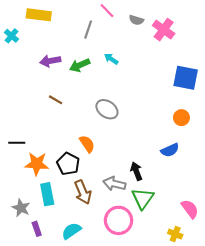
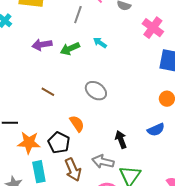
pink cross: (164, 30) -> (153, 28), moved
brown line: (56, 100) -> (48, 92), moved
black arrow: (136, 171) -> (121, 140), moved

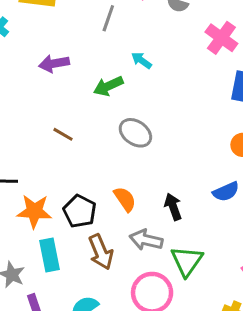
green arrow: (70, 49) -> (108, 86), moved
orange semicircle: (77, 124) -> (125, 199), moved

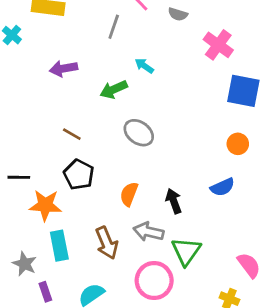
orange semicircle: (125, 199) -> (129, 194), turned -125
black pentagon: (80, 211) -> (79, 175), moved

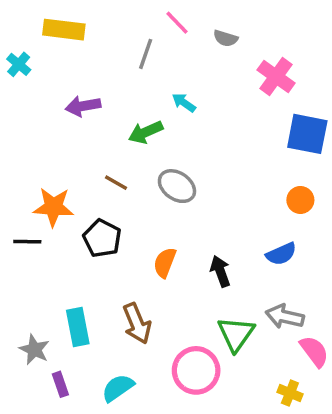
brown line: (72, 134) -> (116, 183), moved
orange star: (45, 205) -> (53, 207), moved
gray arrow: (149, 232) -> (285, 317), moved

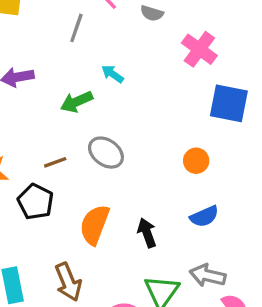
brown line: (116, 183) -> (55, 162), moved, turned -50
orange circle: (300, 200) -> (196, 161), moved
orange semicircle: (165, 263) -> (95, 225), size x1.4

